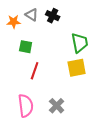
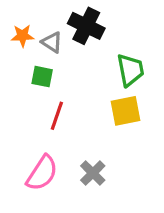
gray triangle: (32, 15) -> (52, 42), moved
black cross: (53, 16) -> (86, 26), size x1.5
pink semicircle: (26, 106) -> (42, 173), turned 40

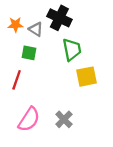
green trapezoid: (130, 70) -> (72, 49), moved
red line: (57, 116) -> (17, 80), moved

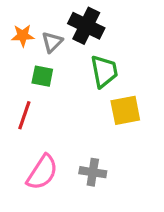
gray triangle: (36, 29) -> (52, 42), turned 42
gray cross: (64, 119) -> (93, 172), turned -36

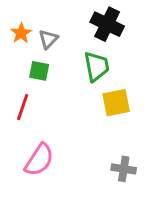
black cross: (86, 26) -> (107, 24), moved
orange star: (23, 35) -> (21, 33), turned -30
gray cross: (93, 172) -> (124, 169), moved

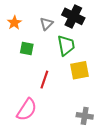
gray triangle: (48, 39) -> (46, 24), moved
red line: (23, 107) -> (44, 80), moved

